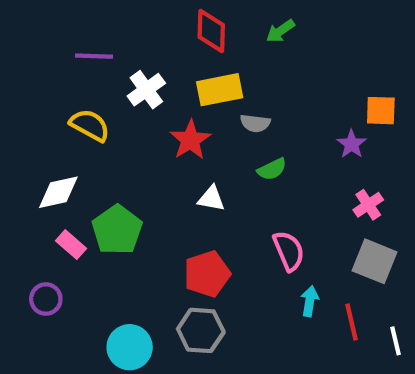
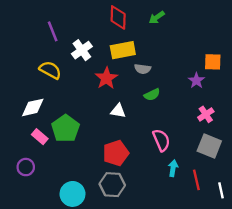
purple line: (94, 56) -> (53, 31), turned 66

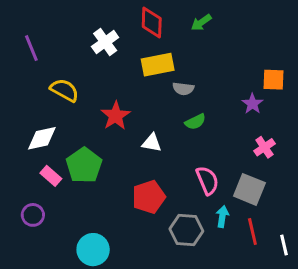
purple line: (53, 31) -> (31, 48), moved
white cross: (82, 50) -> (105, 42), moved
red star: (106, 78) -> (116, 116), moved
gray square: (209, 146) -> (249, 189), moved
gray hexagon: (112, 185) -> (186, 230), moved

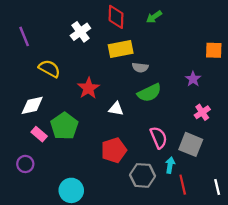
orange square: (274, 80) -> (214, 50), moved
green semicircle: (195, 122) -> (149, 93), size x1.5
red line: (252, 232) -> (183, 185), moved

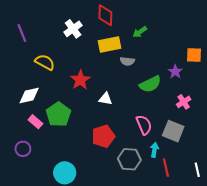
green arrow: (154, 17) -> (140, 32), moved
orange square: (214, 50) -> (194, 55), moved
green semicircle: (149, 93) -> (150, 84), moved

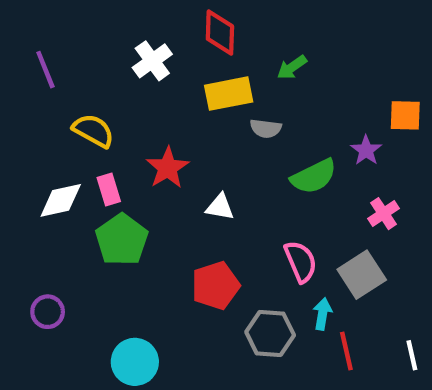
pink rectangle: (35, 122) -> (109, 190), moved, turned 32
gray square: (173, 131) -> (362, 275), turned 35

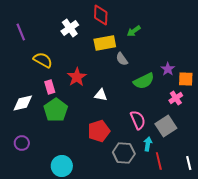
orange square: (405, 115) -> (186, 79), moved
gray semicircle: (266, 128) -> (122, 59), turned 48
white diamond: (61, 200) -> (23, 103), moved

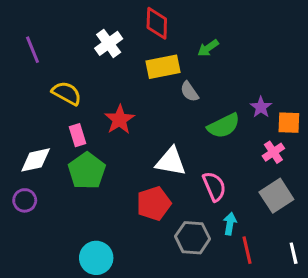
white triangle: (101, 95) -> (171, 162), moved, size x1.5
gray square: (166, 126) -> (276, 196), moved
purple circle: (22, 143) -> (25, 200), moved

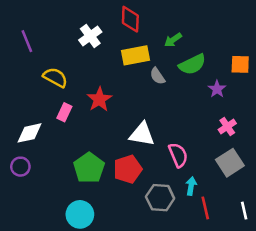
orange square: (289, 123) -> (240, 64), moved
green semicircle: (224, 126) -> (192, 64), moved
pink rectangle: (78, 135) -> (64, 112), turned 42
green pentagon: (87, 171) -> (89, 168), moved

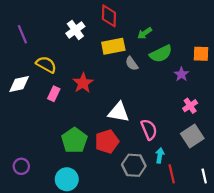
white diamond: (29, 133) -> (19, 84), moved
purple circle: (20, 167) -> (21, 166), moved

